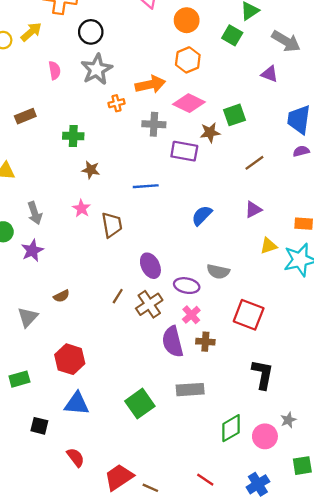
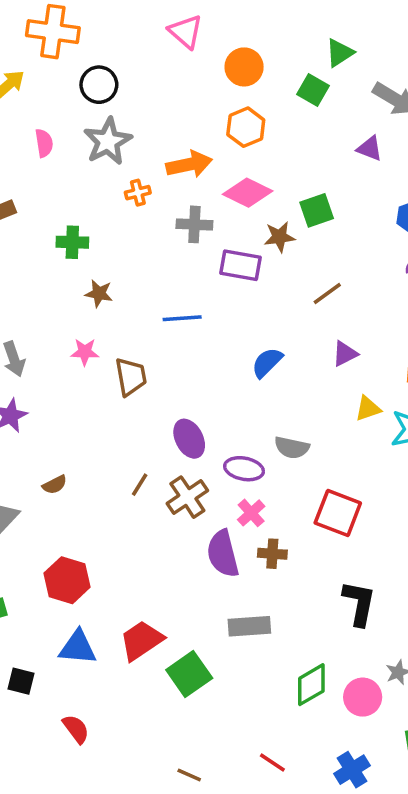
brown line: (254, 163) -> (327, 294), moved
pink star: (81, 208) -> (85, 352), turned -30
green square: (140, 404) -> (189, 674), moved
red trapezoid: (119, 477) -> (141, 640), moved

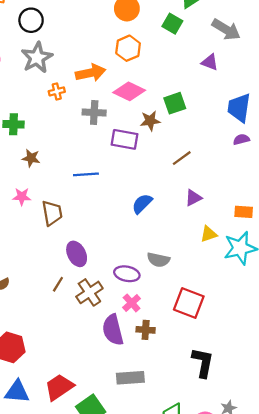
purple ellipse: (189, 439) -> (77, 254), moved

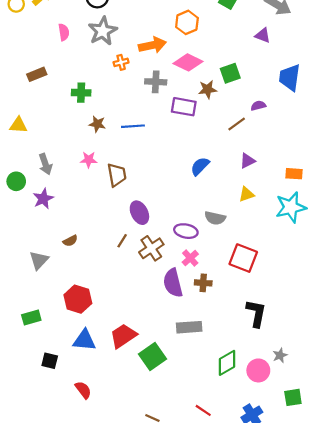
purple semicircle: (241, 139) -> (258, 106), moved
blue line: (86, 174) -> (133, 126), moved
yellow triangle: (209, 234) -> (246, 194), moved

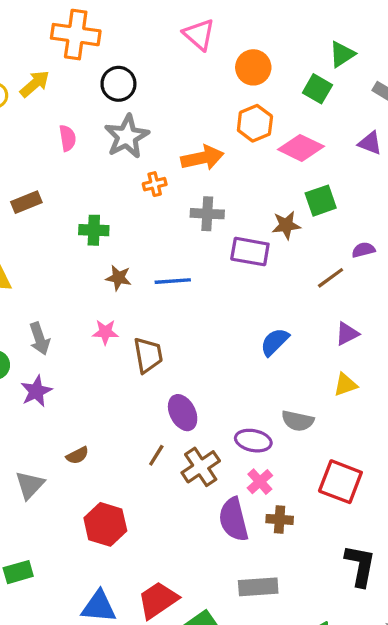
pink diamond: (188, 62) -> (301, 148), moved
red hexagon: (78, 299) -> (105, 524), moved

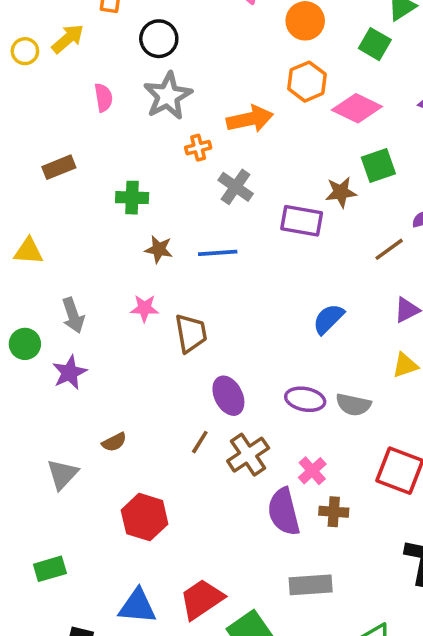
gray cross: (207, 214) -> (236, 187), moved, turned 32
purple ellipse: (253, 441) -> (305, 399), moved

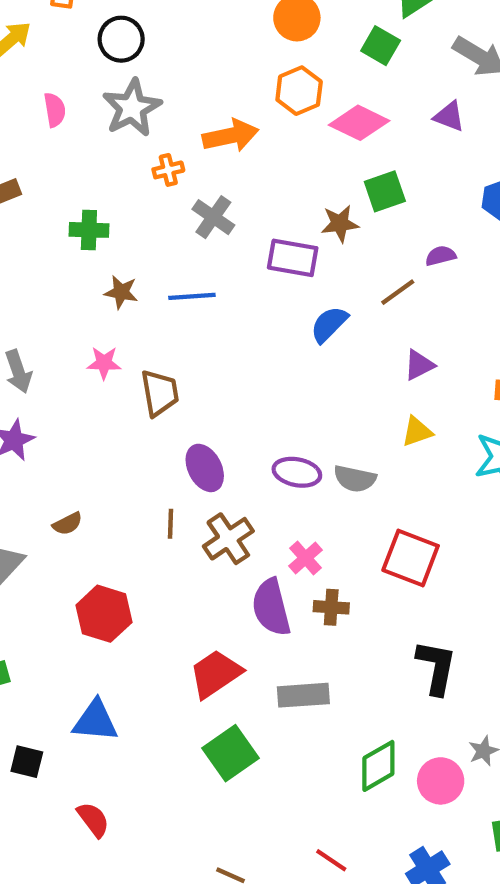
blue semicircle: (328, 319) -> (329, 324), moved
brown line: (200, 442) -> (170, 524), turned -30
red trapezoid: (202, 599) -> (215, 674), moved

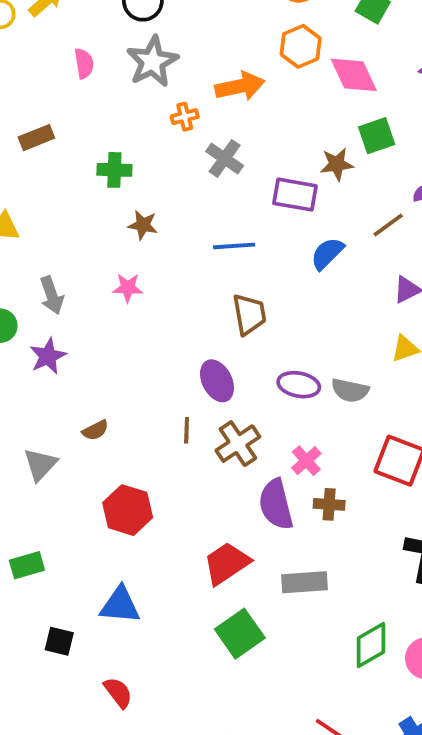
pink diamond: (359, 123) -> (354, 75), turned 39
blue line: (192, 296) -> (234, 246), moved
brown trapezoid: (160, 393) -> (249, 314), moved

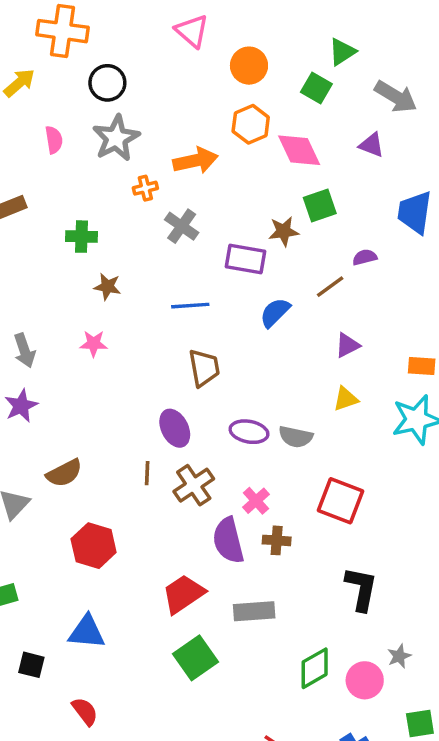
brown semicircle: (95, 430) -> (64, 473), size x1.5

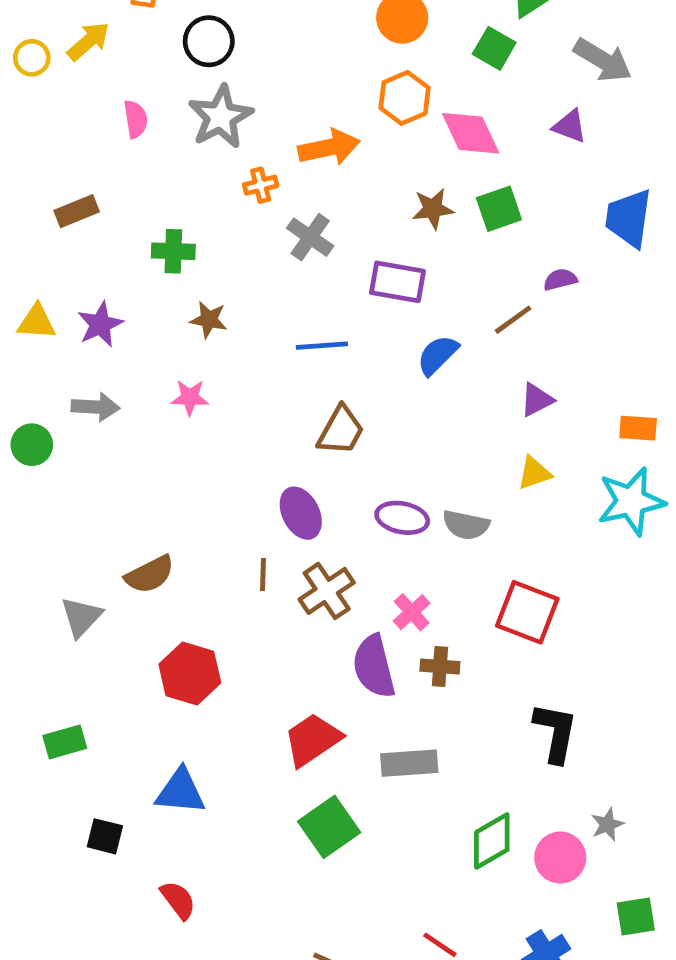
brown star: (284, 231) -> (433, 209), moved
gray arrow: (25, 350) -> (95, 407), turned -68
brown trapezoid: (204, 368) -> (341, 431), turned 39
purple star: (21, 406) -> (100, 324), moved

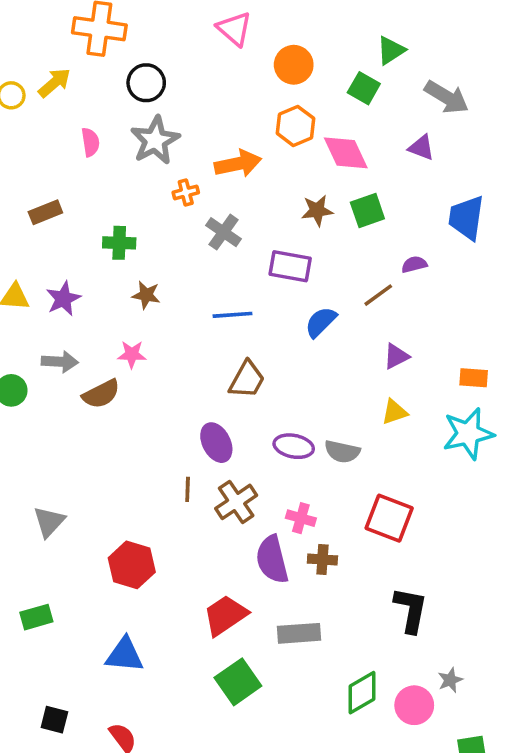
brown semicircle: (150, 574) -> (101, 394), moved
pink cross: (412, 612) -> (301, 518), turned -32
black square: (105, 836) -> (54, 720), moved

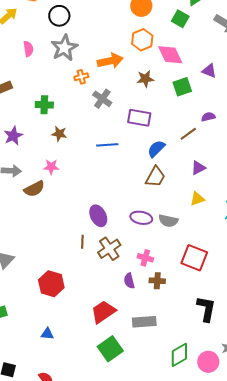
purple triangle: (421, 148) -> (209, 71), moved
brown star: (317, 210) -> (145, 79), moved
brown trapezoid: (247, 380) -> (155, 177), moved
purple semicircle: (272, 560) -> (129, 281), size x0.6
blue triangle: (125, 655) -> (47, 334), size x0.6

